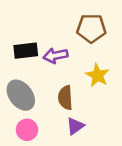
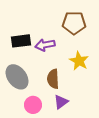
pink circle: (27, 130) -> (33, 105), moved

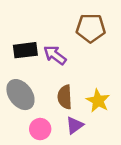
purple arrow: (45, 45) -> (55, 55), turned 48
yellow star: (79, 61) -> (98, 101), moved

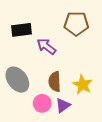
black rectangle: (25, 50) -> (22, 30), moved
pink circle: (40, 129) -> (42, 103), moved

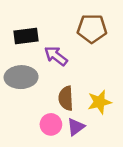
gray ellipse: (17, 80) -> (21, 77), moved, turned -55
yellow star: (83, 85) -> (99, 102), turned 30

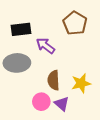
brown pentagon: (92, 29) -> (75, 23), turned 30
purple triangle: (76, 127) -> (62, 104), turned -42

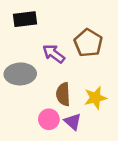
brown pentagon: (75, 23) -> (88, 43), moved
black rectangle: (21, 29) -> (25, 19), moved

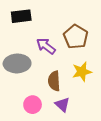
yellow star: (95, 98) -> (82, 72), moved
pink circle: (49, 119) -> (33, 105), moved

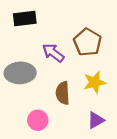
purple triangle: (62, 105) -> (96, 120), moved, turned 49

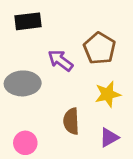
brown semicircle: (63, 93) -> (71, 121), moved
pink circle: (38, 120) -> (25, 143), moved

